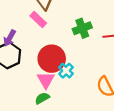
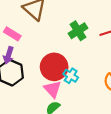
pink rectangle: (38, 20) -> (12, 34), moved

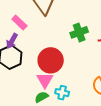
cyan cross: (71, 76) -> (62, 93), moved, turned -32

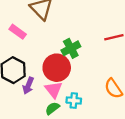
green cross: (79, 32) -> (71, 48), moved
purple arrow: (12, 41) -> (28, 86), moved

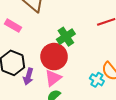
pink triangle: (54, 90) -> (53, 78), turned 36
cyan cross: (74, 101) -> (97, 80), moved, turned 32

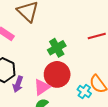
red circle: (54, 57) -> (57, 74), moved

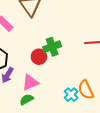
red circle: (57, 74) -> (39, 57), moved, size x0.6

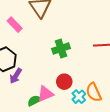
red circle: (39, 57) -> (64, 82), moved
pink triangle: (30, 82) -> (45, 94), moved

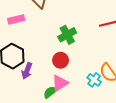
pink rectangle: (15, 25) -> (16, 19), turned -49
red circle: (64, 82) -> (61, 60), moved

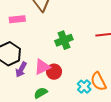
red circle: (61, 60) -> (54, 72), moved
pink triangle: (60, 83) -> (42, 67), moved

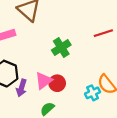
cyan cross: (84, 87) -> (93, 93), turned 32

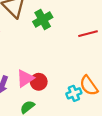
green cross: (61, 47) -> (43, 20), moved

